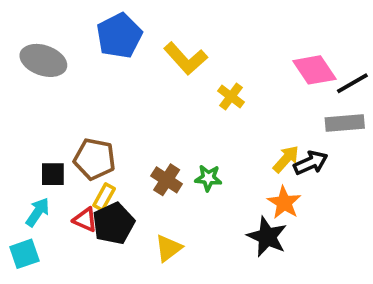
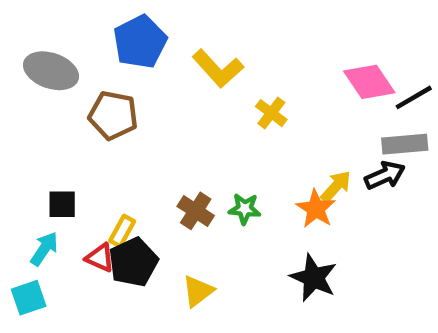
brown pentagon: (95, 159) -> (113, 115), moved
black arrow: (311, 163) -> (385, 175), moved
orange star: (284, 203) -> (316, 209), moved

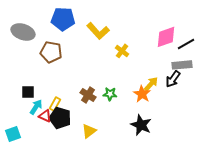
blue pentagon: (140, 42) -> (63, 19), turned 30
pink diamond: (369, 82) -> (166, 37), turned -75
black arrow: (385, 175) -> (173, 79), turned 150
cyan arrow: (44, 249) -> (36, 107), moved
black pentagon: (133, 262) -> (60, 118), turned -30

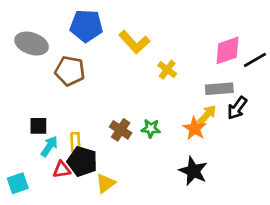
gray rectangle: (182, 65) -> (219, 89), moved
yellow rectangle: (55, 104) -> (75, 142), turned -32
red triangle: (45, 116) -> (62, 170), moved, turned -32
yellow triangle: (89, 131) -> (106, 183), moved

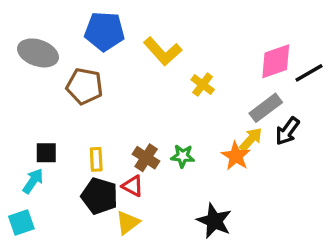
gray rectangle: (219, 89) -> (266, 108), turned -32
yellow rectangle: (75, 142) -> (96, 159), moved
cyan arrow: (49, 146) -> (33, 181), moved
red triangle: (62, 170) -> (133, 186), moved, turned 36
black star: (193, 171) -> (214, 221), moved

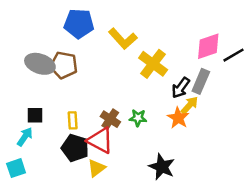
gray ellipse: (38, 53) -> (40, 64), moved
yellow cross: (203, 85) -> (153, 64), size x1.6
gray rectangle: (266, 108) -> (201, 81), turned -30
black arrow: (287, 131) -> (181, 88), moved
red triangle: (133, 186) -> (100, 140), size x1.6

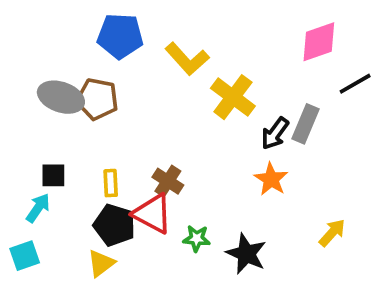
pink diamond: (208, 46) -> (319, 42), moved
yellow arrow: (189, 105) -> (332, 233), moved
green star: (138, 118) -> (197, 238), moved
yellow triangle: (96, 168) -> (101, 263), moved

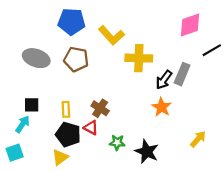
yellow cross: (233, 97) -> (139, 58), turned -35
brown pentagon: (97, 99) -> (76, 59), moved
red triangle: (153, 214) -> (91, 128), size x0.6

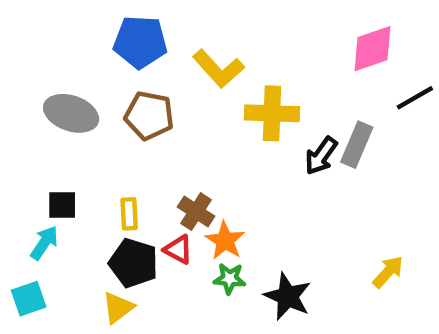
orange star: (162, 107) -> (225, 241), moved

